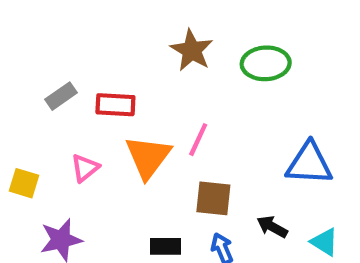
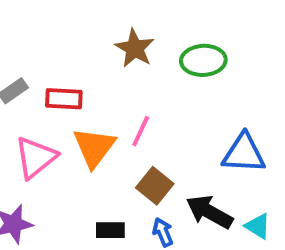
pink triangle: (85, 168) -> (36, 157), size x1.6
brown square: (213, 198) -> (155, 186), turned 33
black arrow: (272, 227) -> (209, 212), size x1.6

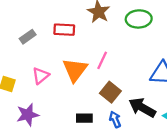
red rectangle: (64, 99) -> (64, 30), moved
pink triangle: (36, 157) -> (41, 76), size x0.7

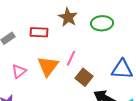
brown square: (110, 92) -> (84, 77), moved

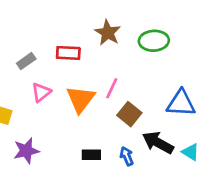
pink triangle: (19, 71) -> (41, 92), moved

